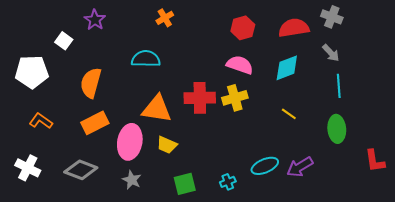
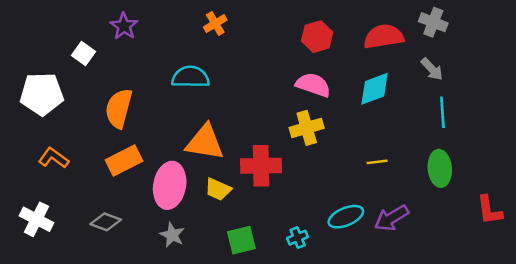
red cross: (200, 98) -> (261, 166), moved
yellow line: (289, 114) -> (377, 162), moved, turned -42
gray diamond: (81, 170) -> (106, 222), size x0.7

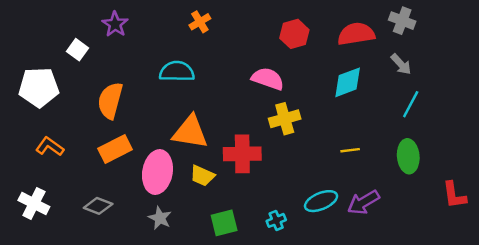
pink semicircle: (313, 85) -> (268, 79), moved
cyan line: (442, 112) -> (411, 104), turned 32

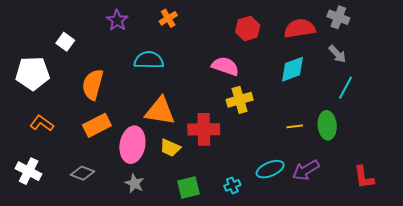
purple star: (115, 24) -> (117, 20), moved
green ellipse: (408, 156) -> (327, 125), moved
red L-shape: (454, 195) -> (364, 177), moved

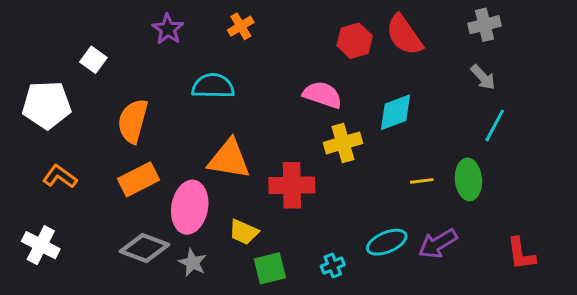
gray cross: (338, 17) -> (485, 25), turned -35
red semicircle: (300, 28) -> (404, 35), moved, turned -116
cyan diamond: (293, 69) -> (395, 112), moved
yellow trapezoid: (170, 148) -> (244, 232), moved
gray diamond: (83, 173) -> (144, 248), moved, size x1.4

